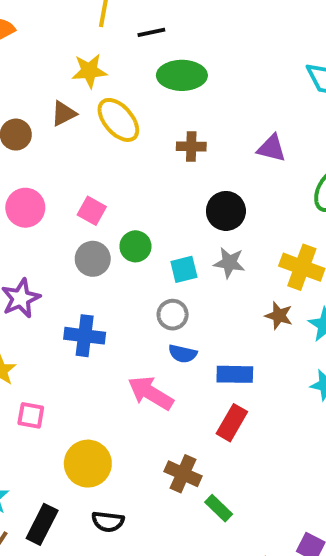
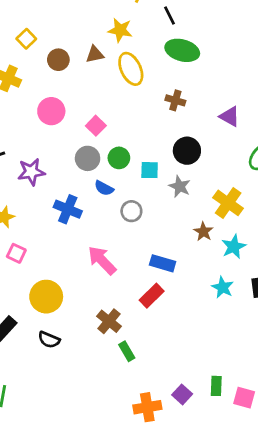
black line: (151, 32) -> (169, 16), turned 60
cyan square: (184, 269) -> (150, 170), moved
blue semicircle: (183, 354) -> (104, 188), moved

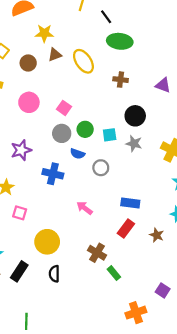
yellow star: (120, 30) -> (44, 33), moved
brown star: (203, 232) -> (157, 235), moved
pink arrow: (102, 260) -> (85, 208), size x0.7
black semicircle: (49, 340) -> (54, 274), turned 77
purple square: (182, 394) -> (163, 290), moved

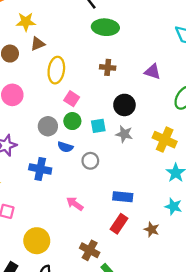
yellow ellipse: (83, 61) -> (56, 70), moved, turned 45
pink square: (64, 108) -> (72, 99), moved

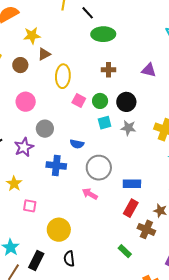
green circle: (72, 121) -> (100, 101), moved
gray circle: (48, 126) -> (45, 129), moved
gray circle: (90, 161) -> (99, 168), moved, size x1.6
brown cross: (90, 250) -> (146, 229), moved

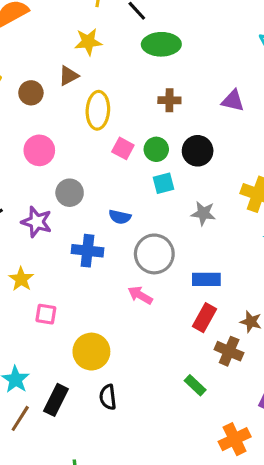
yellow star: (32, 35) -> (88, 42), moved
gray star: (128, 128) -> (203, 213), moved
purple star: (24, 147) -> (37, 222), turned -30

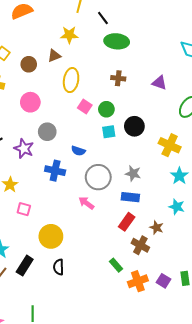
black circle: (198, 151) -> (134, 126), moved
gray star: (203, 213) -> (133, 173), moved
orange cross: (235, 439) -> (138, 281), moved

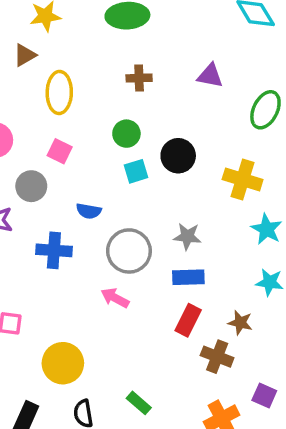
pink square: (85, 107) -> (60, 151), moved
green rectangle: (116, 265) -> (139, 403), moved
purple square: (164, 281) -> (264, 396), moved

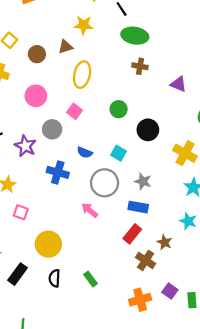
brown cross: (139, 78) -> (140, 66), moved
cyan square: (136, 171) -> (118, 153), moved, turned 35

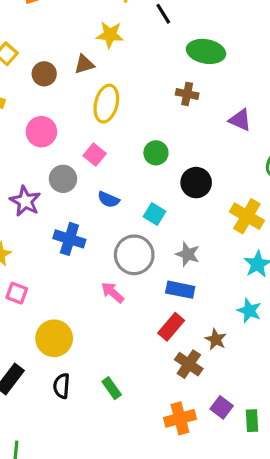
green ellipse: (135, 36) -> (206, 51), moved
blue semicircle: (85, 152) -> (109, 200), moved

